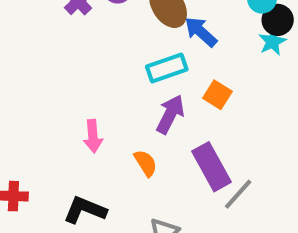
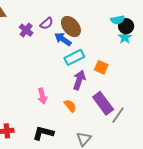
blue arrow: (201, 32) -> (63, 39), moved

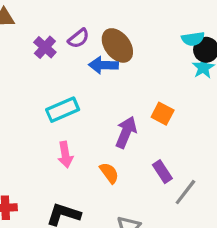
blue arrow: (63, 39) -> (103, 65), turned -36
cyan rectangle: (74, 57) -> (63, 110), moved
purple rectangle: (103, 103) -> (162, 172), size x0.6

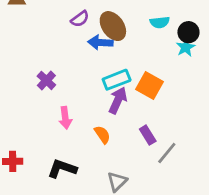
cyan semicircle: (193, 39) -> (160, 22), moved
purple cross: (45, 47) -> (46, 80), moved
cyan rectangle: (63, 110) -> (117, 80), moved
orange square: (163, 114) -> (150, 86), size x1.4

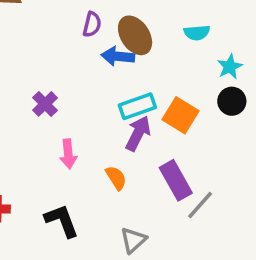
purple semicircle: (80, 19) -> (92, 24), turned -42
black circle: (189, 32) -> (232, 101), moved
purple rectangle: (148, 135) -> (176, 180), size x1.5
black L-shape: (62, 169) -> (62, 221), turned 48

